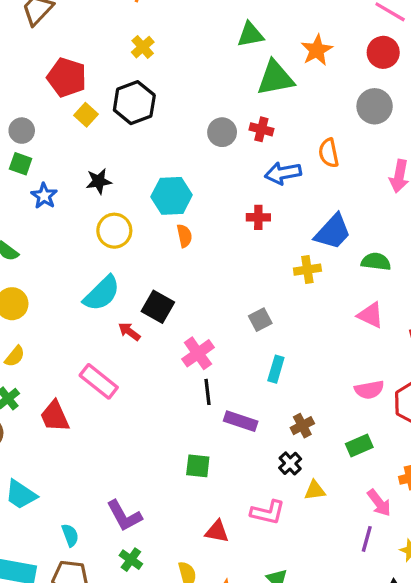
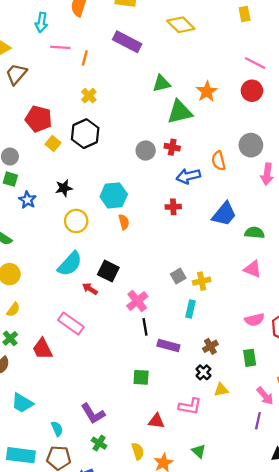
gray circle: (375, 106) -> (251, 145), moved
yellow cross: (307, 270) -> (202, 281), moved
green rectangle: (359, 446) -> (250, 358), turned -72

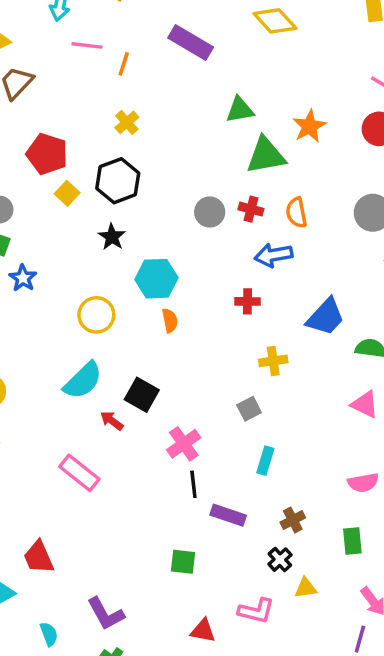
orange semicircle: (219, 161) -> (296, 213), moved
black star: (64, 188) -> (112, 237), moved, turned -30
yellow cross: (202, 281) -> (273, 361), moved
red trapezoid: (42, 349) -> (39, 557), moved

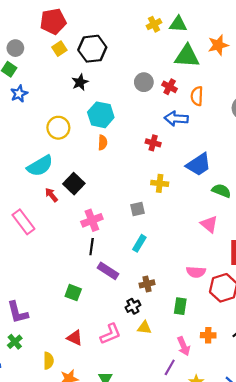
yellow cross: (127, 122) -> (154, 24), moved
red pentagon: (47, 154) -> (53, 21), turned 30
pink L-shape: (256, 611) -> (110, 334), turned -50

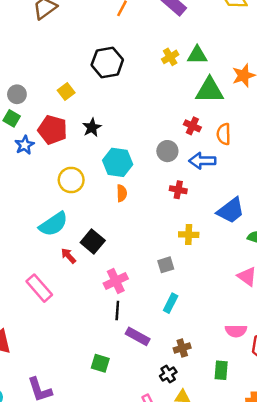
red pentagon: (53, 21) -> (53, 130), moved, turned 30
black hexagon: (92, 49) -> (107, 62), moved
gray circle: (144, 82) -> (167, 151), moved

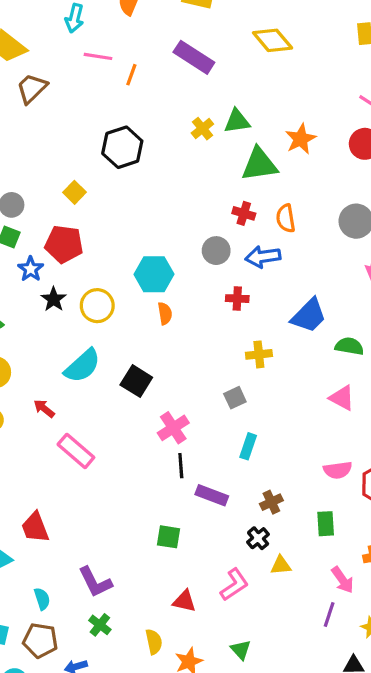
black star: (92, 128) -> (54, 299), moved
red arrow: (68, 256) -> (44, 409), moved

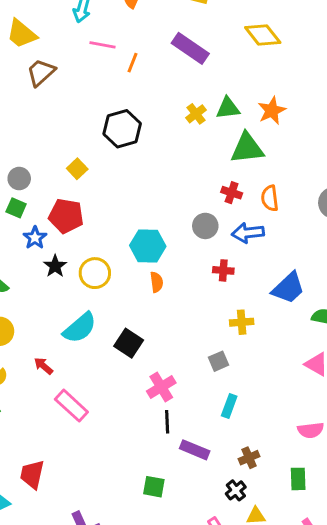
orange star: (301, 139) -> (272, 111), moved
red trapezoid: (35, 527) -> (32, 474), turned 32

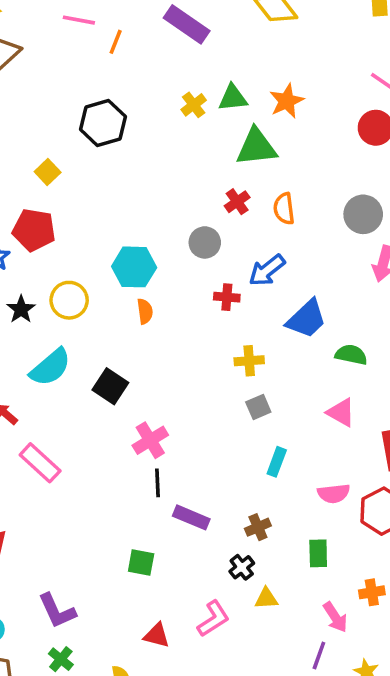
red cross: (232, 193) -> (237, 202), turned 36
blue arrow: (248, 233) -> (267, 270), moved, turned -32
black star: (55, 266) -> (21, 309), moved
gray square: (218, 361) -> (258, 407), moved
cyan rectangle: (229, 406) -> (277, 462), moved

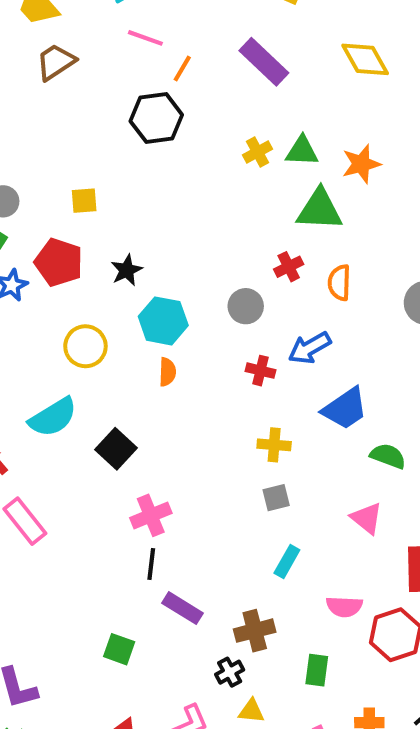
black hexagon: (103, 123) -> (156, 118), moved
yellow square: (48, 172) -> (84, 201), turned 30
black star: (21, 309) -> (127, 270), moved
brown cross: (258, 527) -> (255, 631), size x1.4

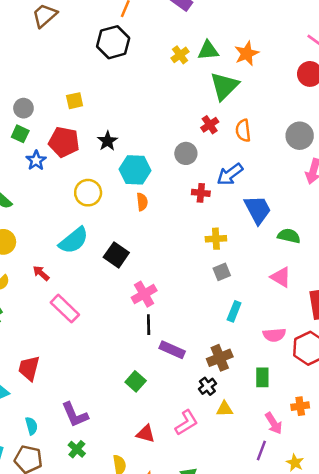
green triangle: (320, 210) -> (224, 86), turned -40
blue trapezoid: (345, 409) -> (258, 210), turned -76
green square: (119, 649) -> (136, 381), turned 30

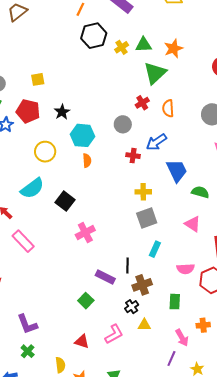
black hexagon: (113, 42) -> (94, 36), moved
gray square: (222, 272) -> (147, 218), size x1.5
black line: (149, 325) -> (128, 265), moved
green square: (136, 381) -> (86, 301), moved

